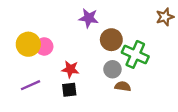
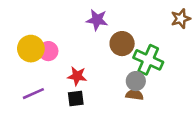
gray circle: (112, 69) -> (136, 81), moved

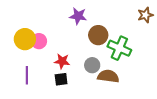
gray circle: (136, 81) -> (92, 65), moved
purple line: (33, 94) -> (27, 75), turned -66
brown semicircle: (135, 95) -> (108, 76), size x1.5

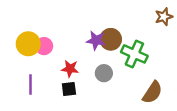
purple star: (78, 16) -> (96, 40), moved
brown semicircle: (108, 76) -> (152, 92), moved, turned 115

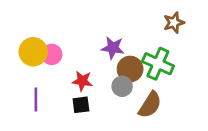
brown star: (164, 17) -> (174, 23), moved
brown circle: (111, 39) -> (130, 69), moved
brown semicircle: (152, 92) -> (150, 105), moved

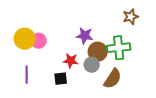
green cross: (158, 64) -> (119, 48), turned -30
red star: (82, 81) -> (71, 61), moved

